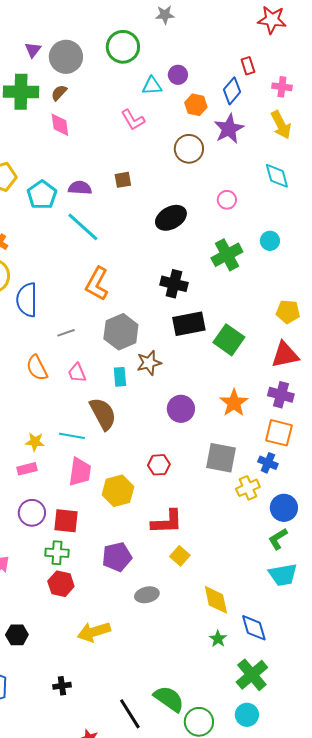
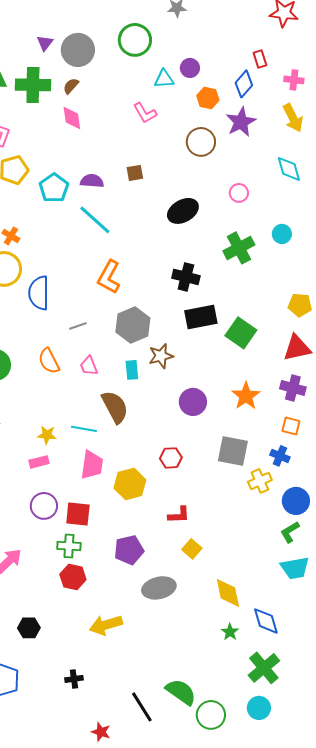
orange square: (279, 433) -> (291, 426), size x0.7
red L-shape: (167, 522) -> (179, 515), size x0.7
gray ellipse: (147, 595) -> (159, 588), size x1.4

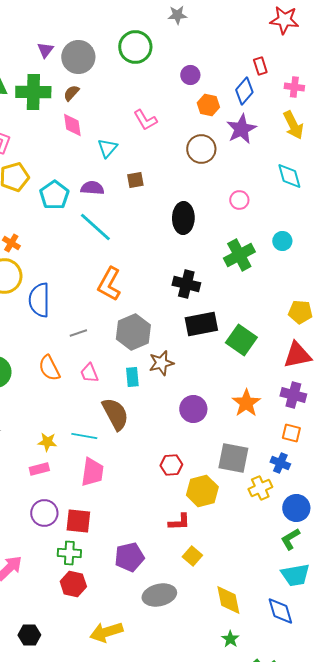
cyan triangle: (164, 79) -> (107, 148), moved, turned -45
black ellipse: (183, 211) -> (183, 218), turned -60
yellow hexagon: (130, 484) -> (202, 491), moved
blue diamond: (266, 621) -> (280, 611), moved

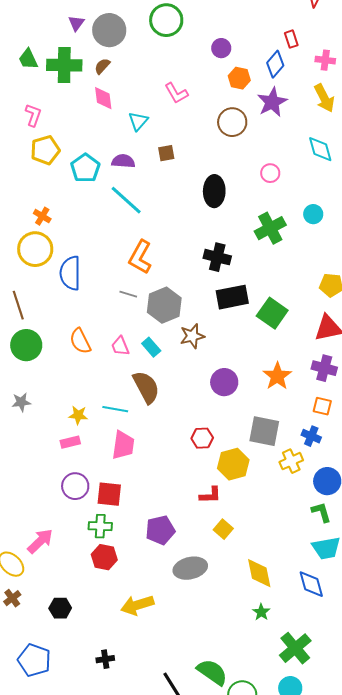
gray line: (78, 333) -> (128, 294), moved, turned 36
cyan rectangle: (132, 377) -> (151, 347), moved, turned -36
green L-shape: (290, 539) -> (321, 512), turned 105

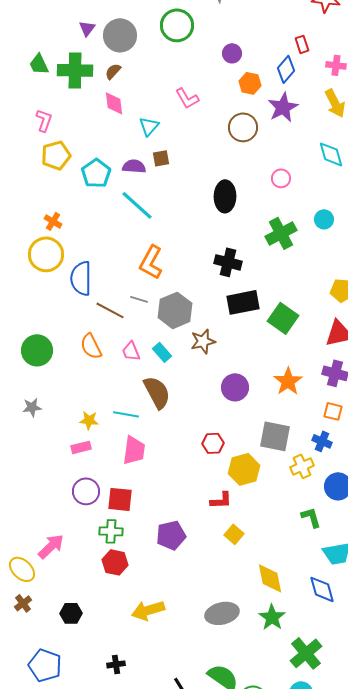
brown square: (166, 153) -> (161, 158), moved
brown line: (18, 305) -> (110, 310), moved, turned -44
green L-shape: (321, 512) -> (311, 517), moved
gray ellipse: (190, 568) -> (222, 613), moved
green star: (261, 612) -> (272, 617), size x1.5

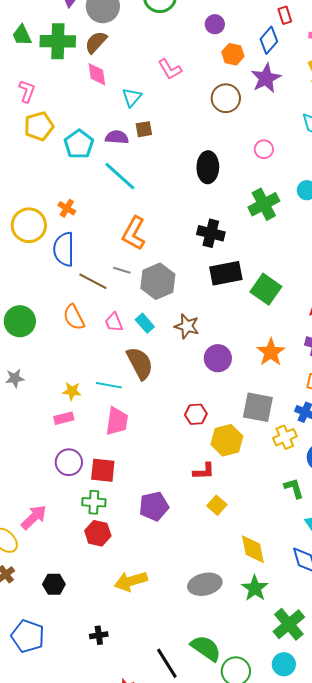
brown semicircle: (113, 71) -> (96, 42), size x1.4
orange cross: (53, 221) -> (67, 208), moved
brown star: (203, 341) -> (187, 326), moved, turned 30

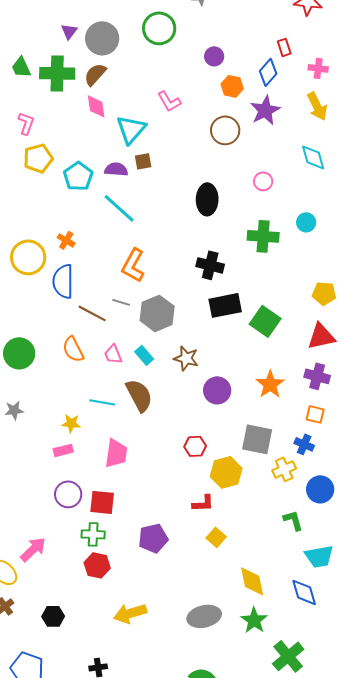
cyan triangle: (132, 97) -> (131, 129), size x1.5
green cross: (264, 204) -> (263, 236), turned 32
cyan line: (109, 385) -> (102, 402), moved

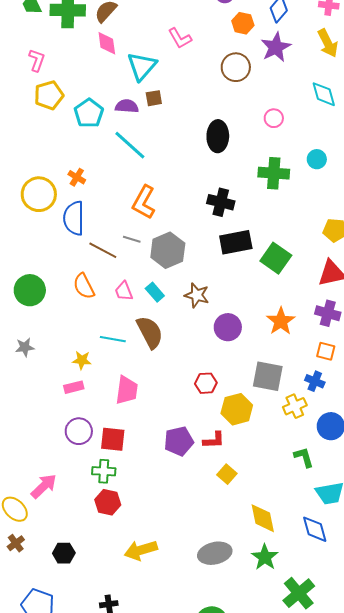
purple pentagon: (153, 538) -> (179, 441), moved

